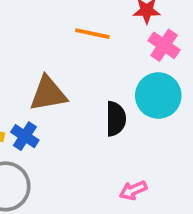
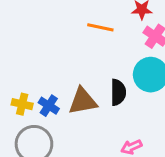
brown triangle: (48, 94) -> (83, 101), moved

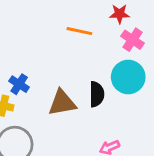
blue cross: (49, 106) -> (19, 84), moved

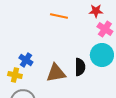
orange line: (79, 31) -> (59, 16), moved

